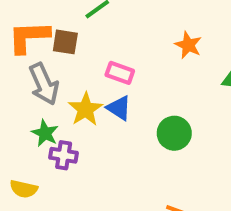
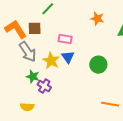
orange L-shape: (29, 37) -> (16, 29), turned 70
blue triangle: (119, 108) -> (68, 57), turned 32
purple cross: (64, 155) -> (44, 86), turned 32

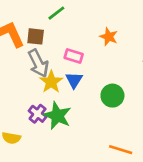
orange star: (97, 19) -> (109, 37), moved
gray arrow: (28, 52) -> (38, 63), moved
green star: (33, 77) -> (57, 116), moved, size x1.5

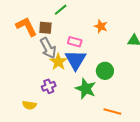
blue triangle: (74, 80) -> (76, 60), size x1.6
purple cross: (38, 114) -> (49, 86), turned 32
green star: (57, 116) -> (86, 89), moved

